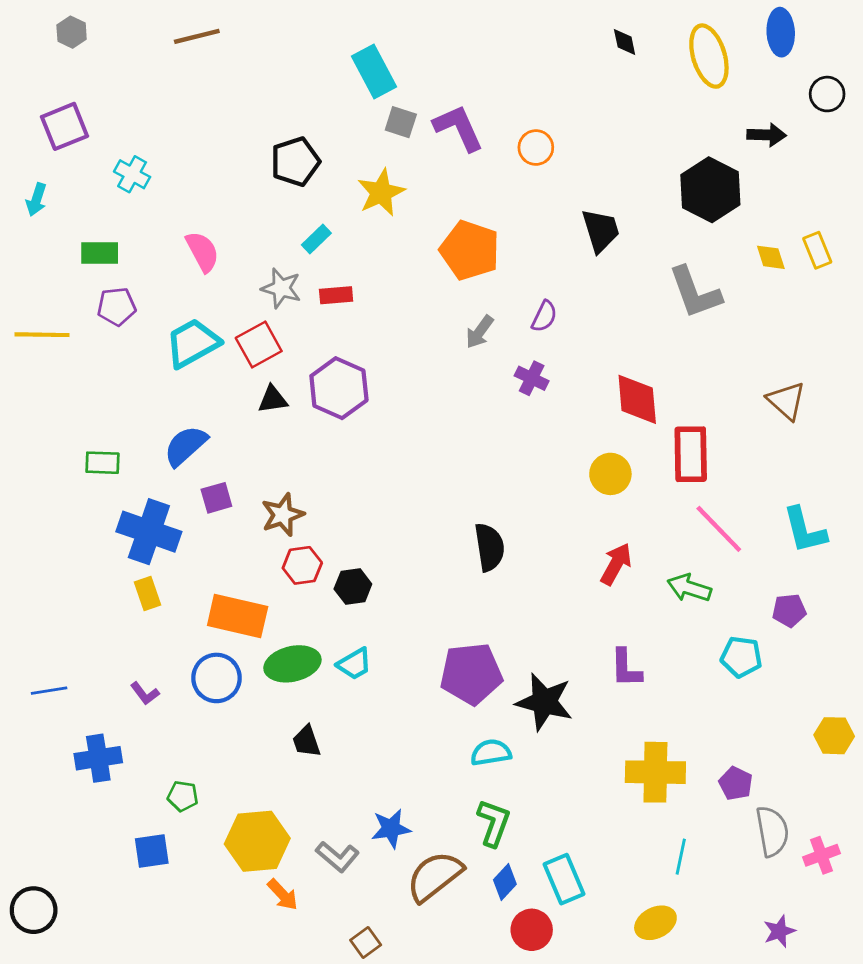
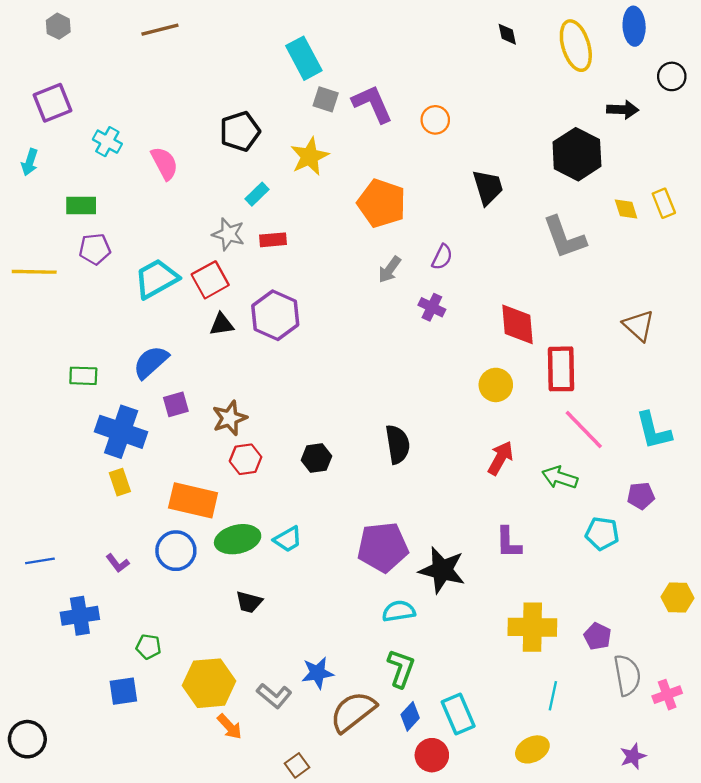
pink semicircle: (202, 252) -> (164, 163), moved
black hexagon: (353, 586) -> (316, 458), moved
black trapezoid: (307, 741) -> (249, 602), turned -56

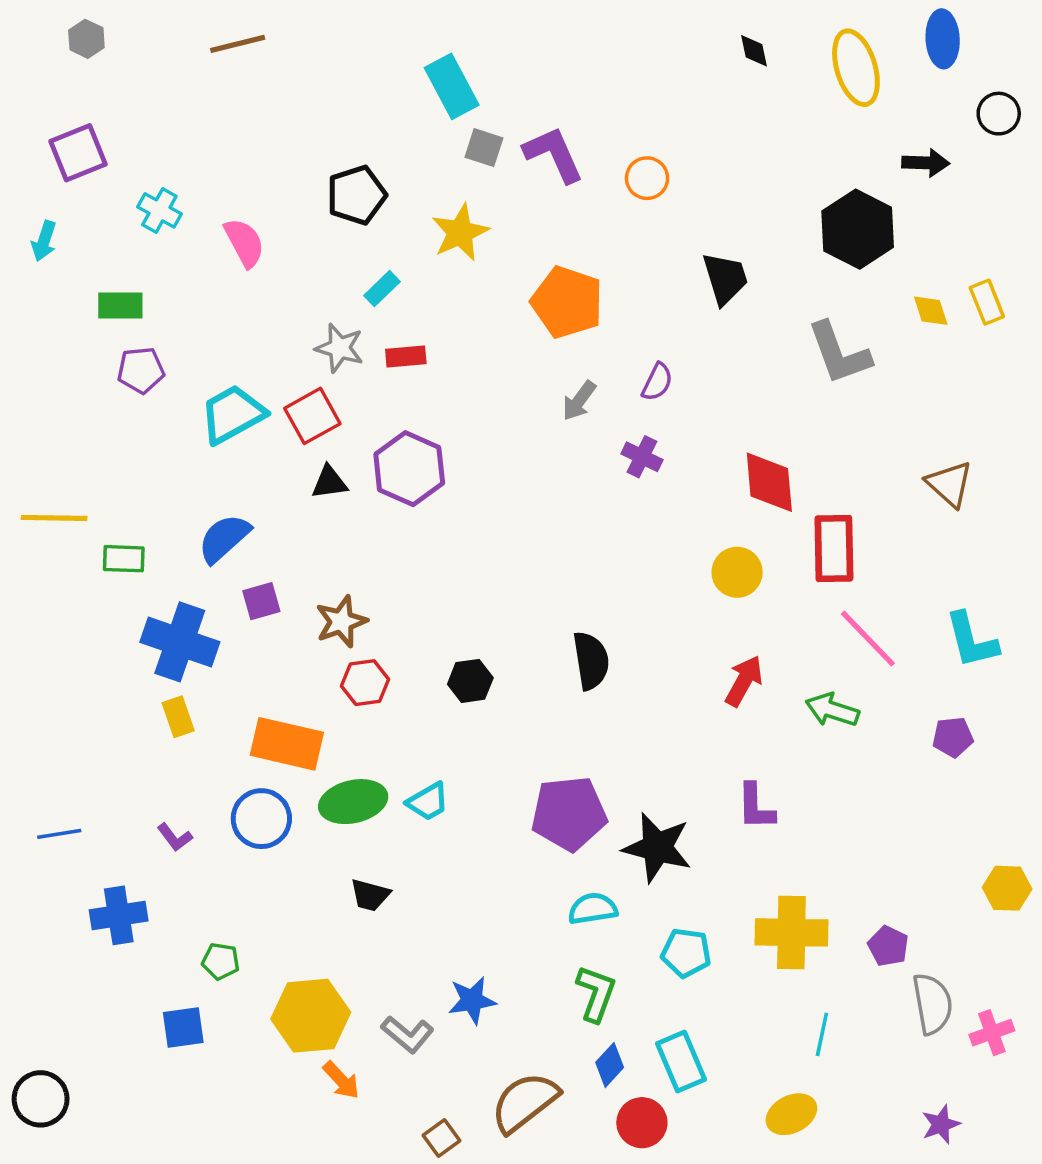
yellow line: (34, 272) -> (54, 518), moved
cyan pentagon: (602, 533) -> (686, 953), moved
brown semicircle: (353, 712) -> (525, 1102), moved

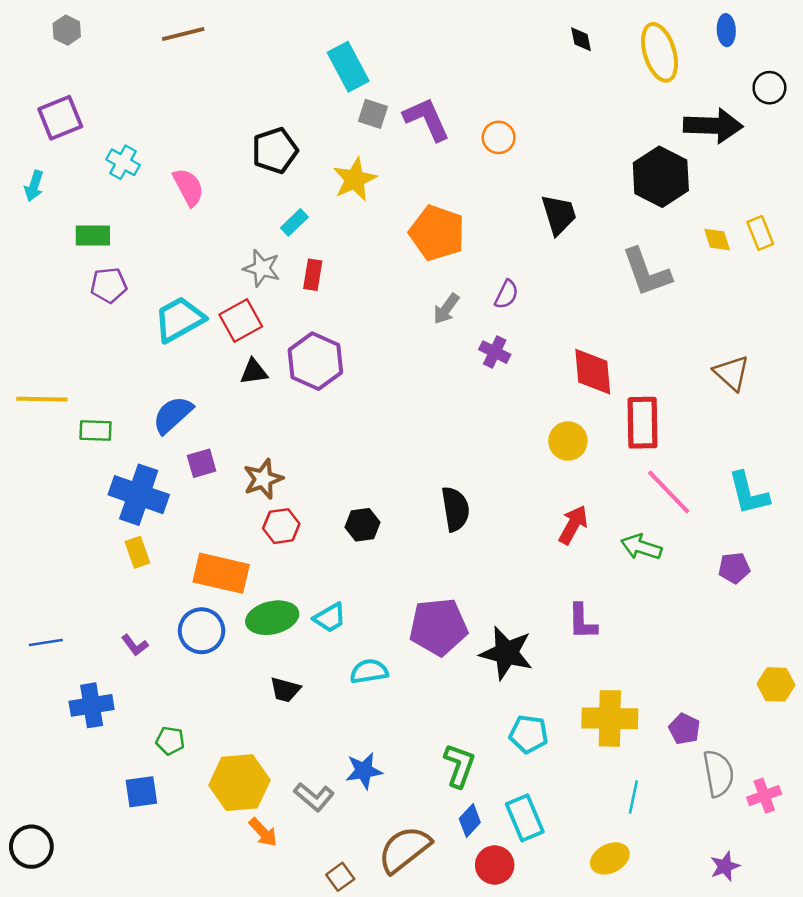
blue ellipse: (943, 39) -> (726, 30), size x0.7
black arrow: (926, 163) -> (713, 126), size x1.6
red rectangle: (406, 357) -> (313, 275), turned -76
cyan semicircle: (593, 909) -> (369, 671), moved

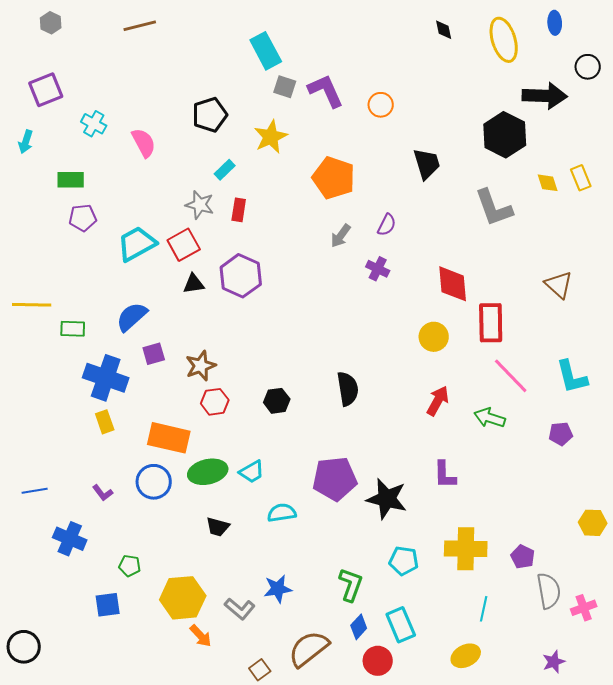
blue cross: (92, 705) -> (70, 539), turned 32

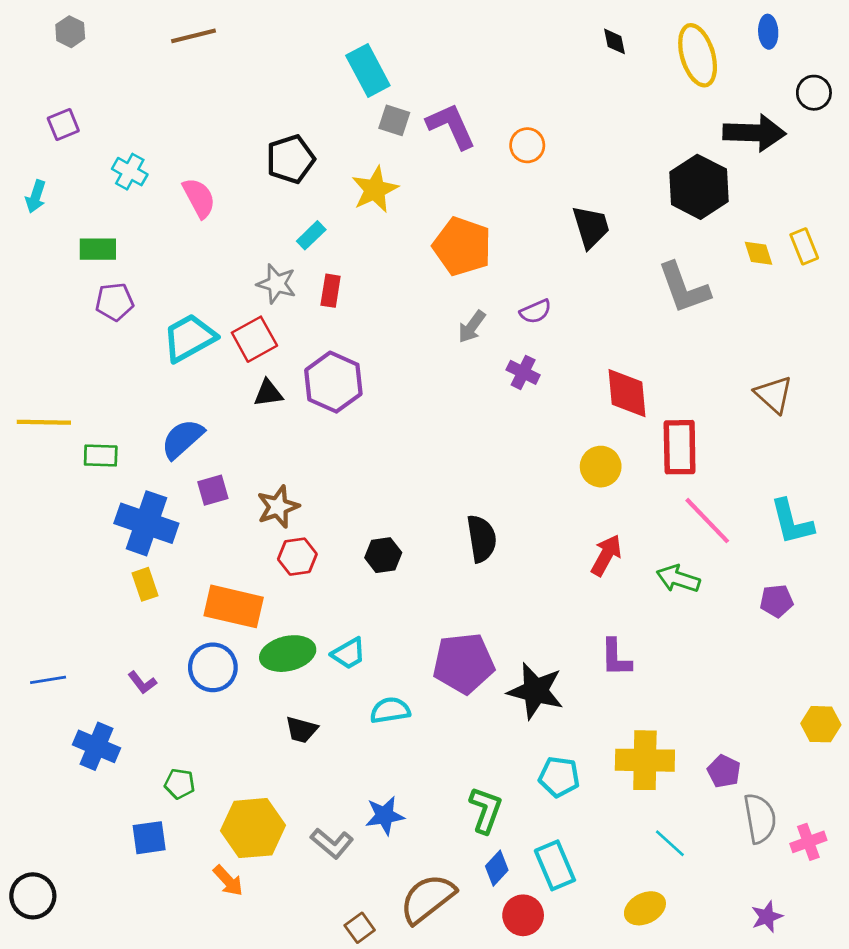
purple square: (46, 90) -> (63, 124), size x0.7
purple semicircle: (387, 225) -> (536, 311), turned 40
cyan line: (484, 609) -> (670, 843), turned -60
orange arrow: (201, 636) -> (228, 881), moved

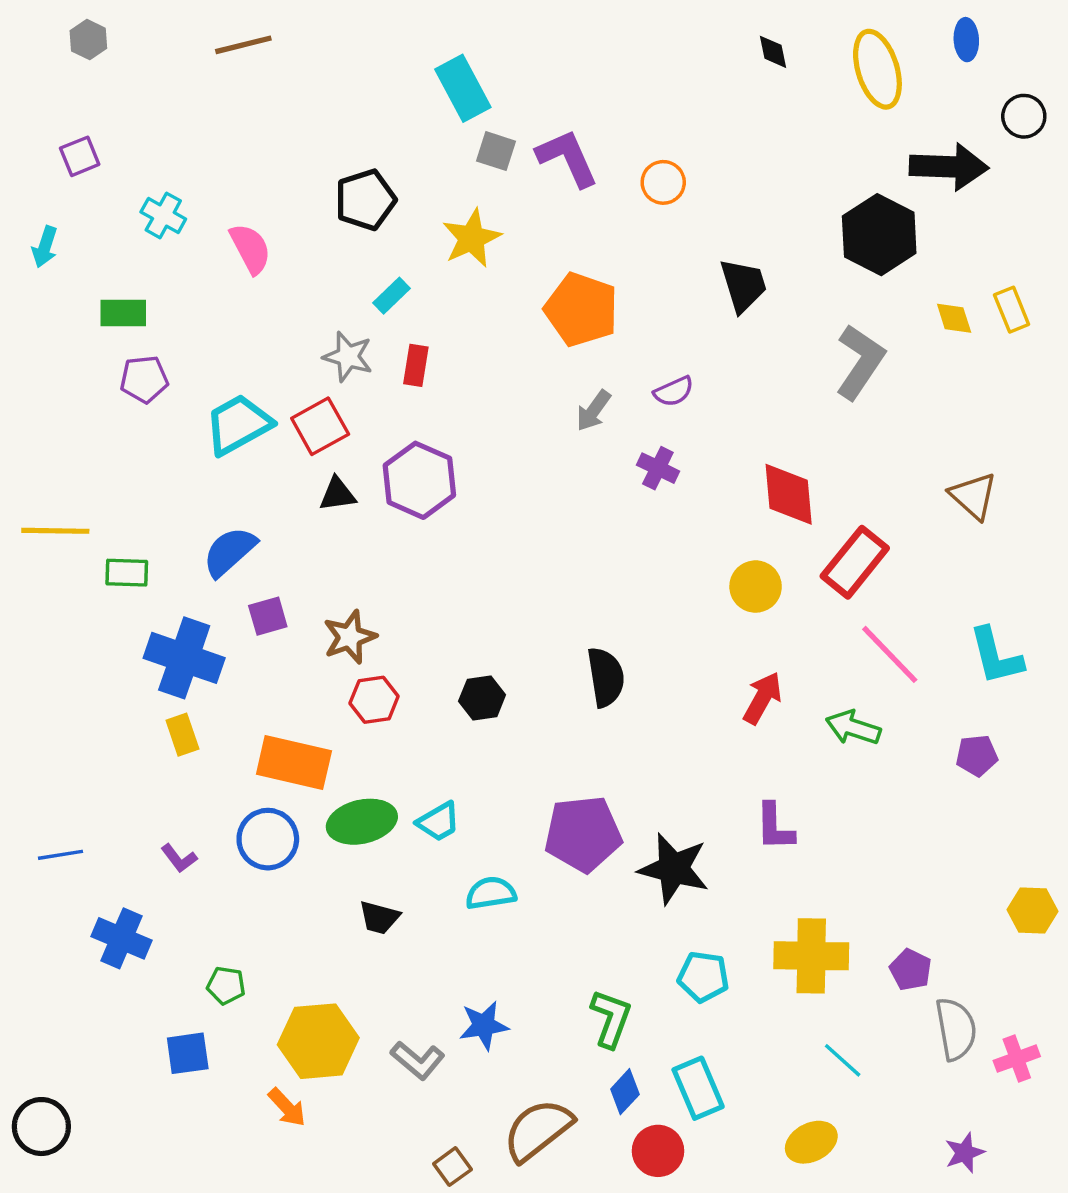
gray L-shape: (684, 288) -> (860, 362), turned -126
red rectangle: (680, 447) -> (855, 562), turned 40

